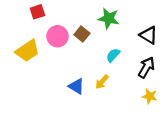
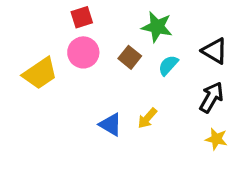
red square: (37, 12) -> (82, 17), moved
brown square: (82, 34) -> (130, 57), moved
cyan semicircle: (113, 55) -> (168, 65), moved

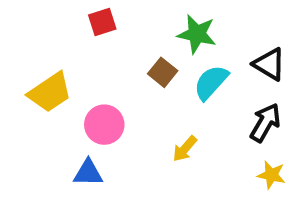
pink circle: (83, 52) -> (104, 125), moved
cyan semicircle: (168, 65) -> (211, 82), size x1.4
blue triangle: (111, 125) -> (88, 173), moved, turned -30

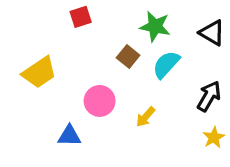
black triangle: (269, 64) -> (212, 33), moved
pink circle: (104, 125) -> (100, 101), moved
yellow star: (271, 175) -> (214, 137), turned 30

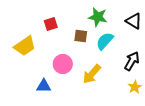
red square: (81, 17) -> (51, 24), moved
brown square: (128, 57) -> (81, 36), turned -32
yellow arrow: (146, 117) -> (92, 74), size x1.5

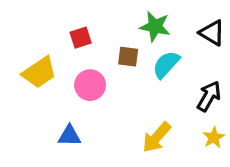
pink circle: (63, 64) -> (90, 85), moved
yellow arrow: (92, 74) -> (157, 137), moved

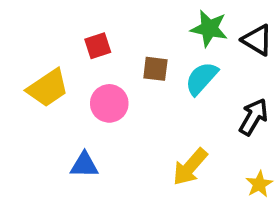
green star: (155, 26) -> (209, 28), moved
yellow star: (214, 137) -> (259, 184), moved

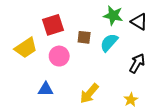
red square: (98, 46) -> (53, 25), size x1.5
yellow arrow: (190, 167) -> (89, 93), moved
yellow star: (259, 184) -> (131, 100), moved

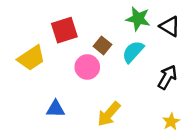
brown square: (84, 37) -> (103, 45), turned 32
pink circle: (59, 56) -> (87, 67), moved
yellow star: (131, 100) -> (171, 122), moved

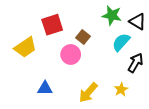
cyan semicircle: (133, 52) -> (121, 42), moved
yellow star: (171, 122) -> (121, 89), moved

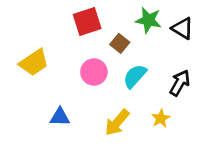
red square: (52, 25) -> (87, 22), moved
brown square: (83, 37) -> (120, 43), moved
cyan semicircle: (121, 42) -> (135, 76), moved

